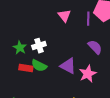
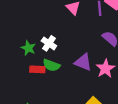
white cross: (39, 46) -> (49, 43), turned -32

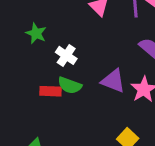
green star: (28, 48) -> (36, 33), moved

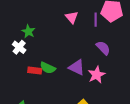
white cross: (66, 55) -> (19, 47), moved

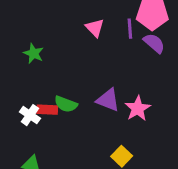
white cross: (19, 47) -> (30, 115), moved
purple semicircle: (103, 48) -> (154, 43), moved

